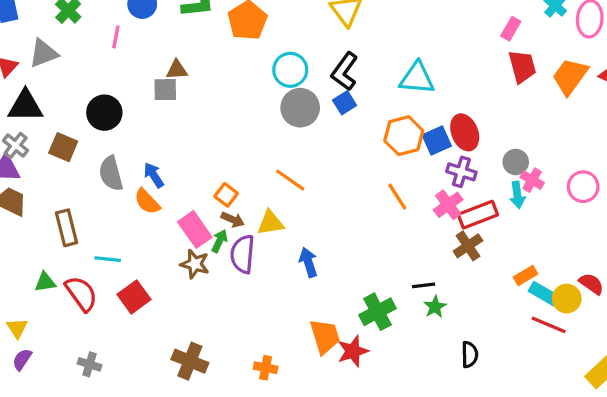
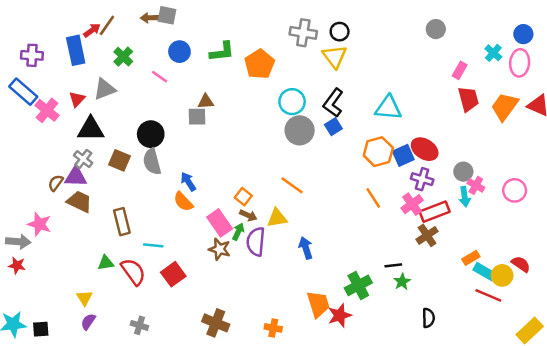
pink line: (116, 37) -> (159, 77), turned -66
red ellipse: (465, 132) -> (425, 149), turned -36
gray semicircle: (111, 173) -> (152, 162), moved

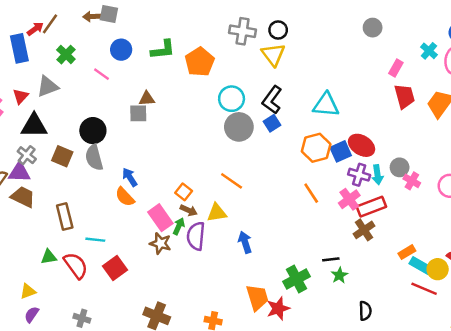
cyan arrow: (465, 197) -> (377, 175), moved
yellow triangle: (84, 298) -> (28, 291), turned 42

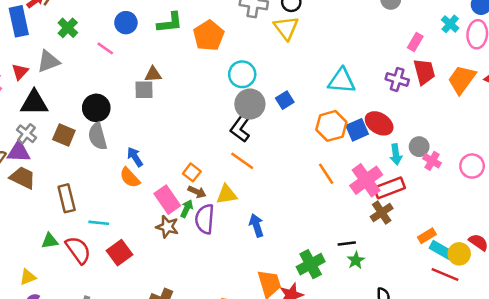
black L-shape: (272, 100) -> (241, 127), moved
purple cross: (359, 175) -> (397, 79), moved
pink cross: (349, 199) -> (366, 180), size x1.4

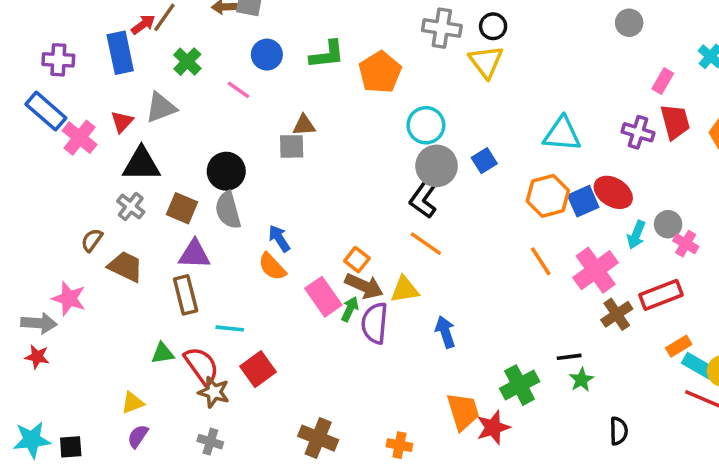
purple triangle: (19, 152) -> (194, 254), moved
cyan arrow: (396, 154) -> (636, 235), turned 30
red rectangle: (389, 188) -> (661, 295), moved
brown arrow: (197, 192) -> (364, 286), size x1.5
brown star: (167, 227) -> (214, 392), moved

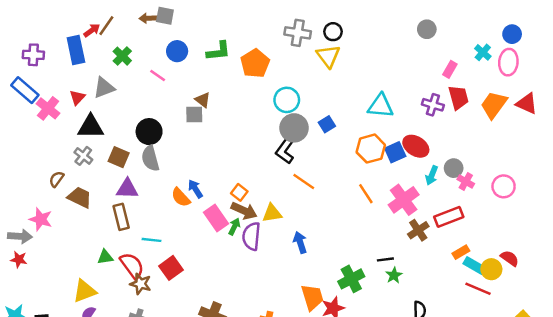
brown triangle: (304, 125) -> (203, 100), turned 42
blue arrow: (279, 238) -> (195, 189), moved
orange line: (426, 244) -> (304, 181), moved
yellow triangle: (133, 403) -> (85, 291), size x1.5

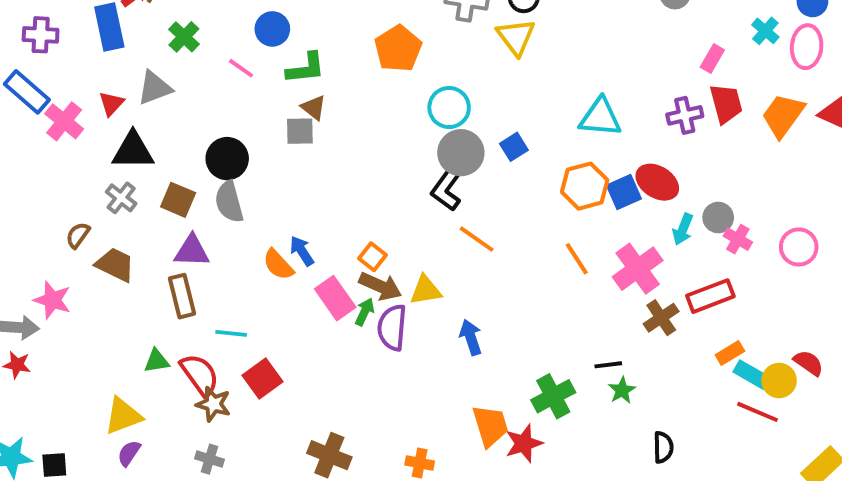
green L-shape: (219, 51) -> (306, 68), moved
purple cross: (433, 105) -> (685, 115), turned -30

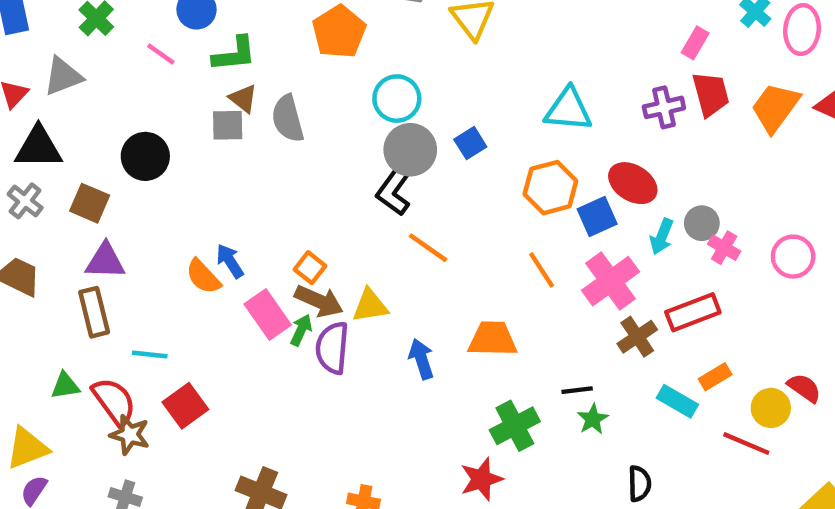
blue square: (624, 192) -> (597, 217), moved
gray semicircle: (229, 202) -> (288, 119), moved
cyan rectangle: (752, 375) -> (677, 401), moved
orange trapezoid: (490, 426) -> (493, 339), moved, turned -72

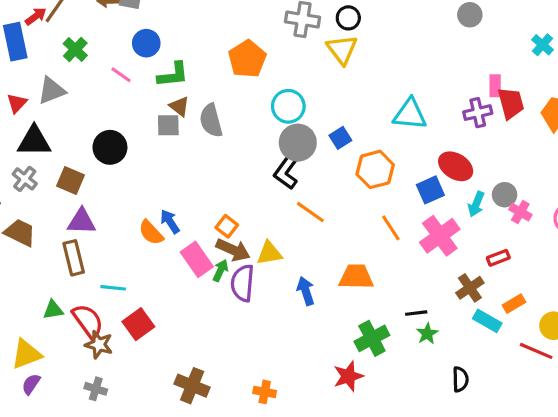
pink rectangle: (695, 43) -> (495, 86), moved, turned -30
orange hexagon: (550, 188) -> (375, 169), moved
red rectangle: (693, 312) -> (498, 258), size x0.6
brown cross: (637, 337) -> (470, 288), moved

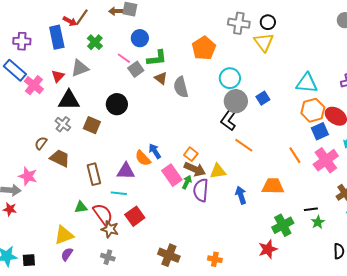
red arrow: (36, 16) -> (70, 21), turned 64
gray square: (168, 125) -> (136, 69), moved, turned -35
orange hexagon: (375, 169) -> (313, 110), moved
purple triangle: (82, 222) -> (126, 171), moved

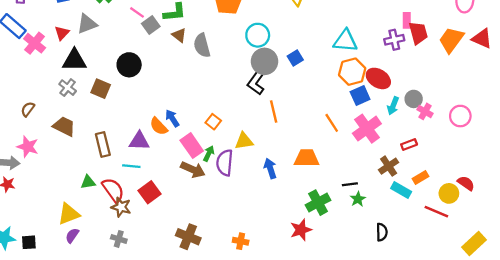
brown semicircle: (41, 143) -> (28, 109), moved
orange line: (244, 145) -> (274, 111), turned 42
brown arrow: (195, 169) -> (193, 170), moved

